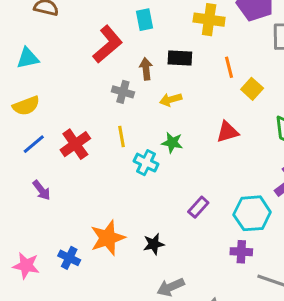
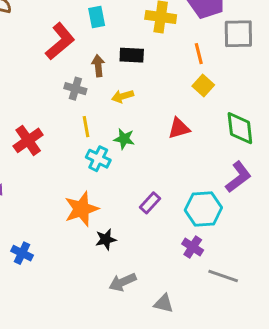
orange line: (229, 67) -> (199, 54), moved
yellow line: (121, 136) -> (86, 127), moved
orange star: (108, 238) -> (81, 209), moved
purple cross: (241, 252) -> (193, 247), turned 30

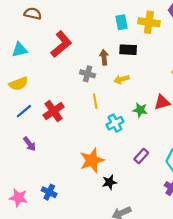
cyan rectangle: (97, 17) -> (122, 22), moved
red L-shape: (60, 41) -> (61, 44), moved
green star: (124, 139) -> (140, 110), moved
cyan cross: (98, 159) -> (115, 123), moved, turned 35

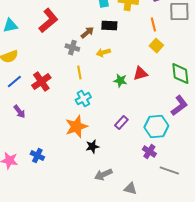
brown arrow: (104, 57) -> (87, 33), turned 56
cyan cross: (115, 123) -> (83, 99), moved

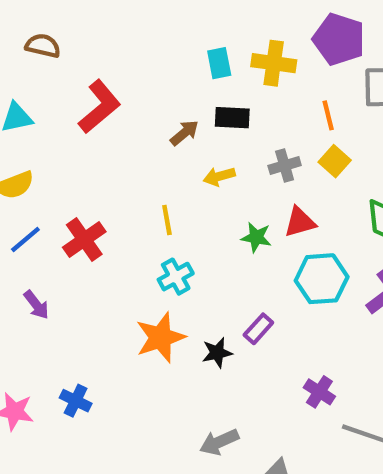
gray cross: (72, 48) -> (285, 165), moved, turned -32
cyan hexagon: (156, 127) -> (322, 279), moved
black star: (92, 147) -> (217, 353), moved

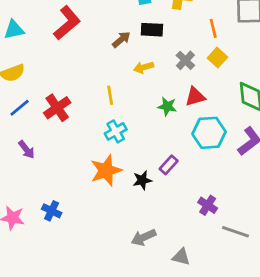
gray cross: (285, 165) -> (185, 60), turned -30

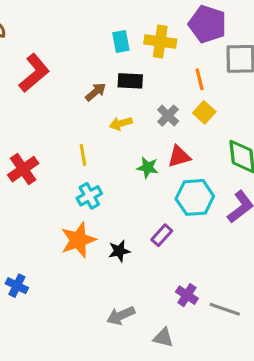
purple rectangle: (169, 165) -> (162, 235), moved
purple cross: (208, 205) -> (187, 295), moved

